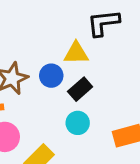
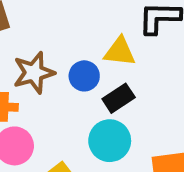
cyan circle: (78, 123) -> (110, 141), size x1.4

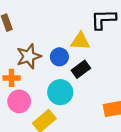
cyan circle: (110, 141) -> (60, 92), moved

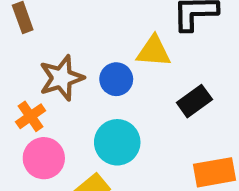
black rectangle: (81, 69) -> (194, 101), moved
orange cross: (12, 78) -> (31, 116), turned -35

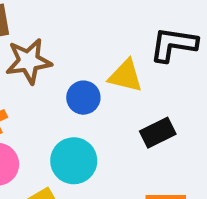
brown star: (61, 78) -> (29, 61), moved

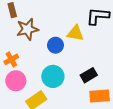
black rectangle: (158, 133) -> (89, 75), moved

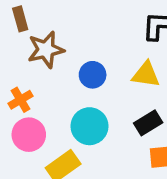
yellow triangle: (75, 33) -> (146, 75), moved

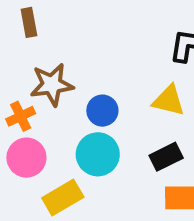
brown star: (46, 50) -> (52, 85), moved
blue circle: (93, 75) -> (102, 111), moved

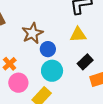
brown star: (52, 85) -> (32, 33), moved

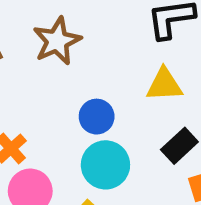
brown star: (32, 33) -> (57, 41), moved

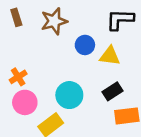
blue circle: (97, 117) -> (85, 45), moved

